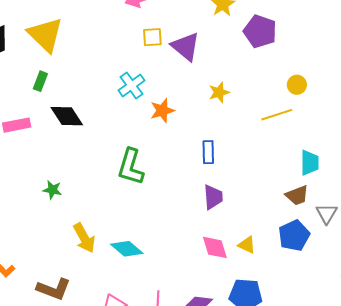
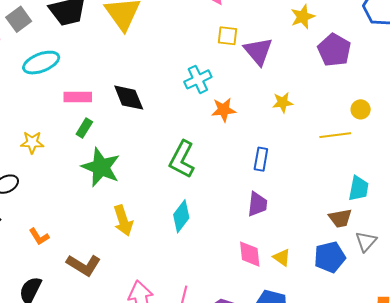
green rectangle: (40, 81) -> (84, 128), moved
green star: (52, 190) -> (101, 167), size x2.0
cyan diamond: (127, 249) -> (181, 216), moved, turned 76

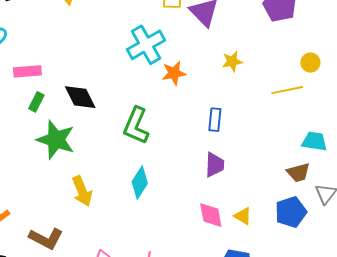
cyan cross: (198, 79) -> (146, 45), size x1.4
black diamond: (129, 98) -> (80, 97), moved
cyan trapezoid: (359, 188) -> (314, 141), turned -88

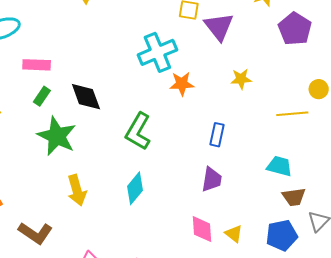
cyan trapezoid: (314, 141) -> (279, 166), moved

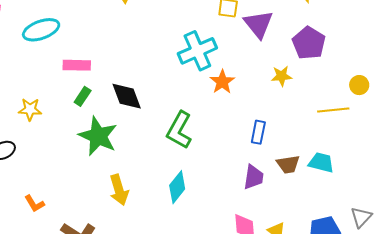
purple pentagon: (295, 29) -> (309, 43), moved
orange star: (182, 84) -> (222, 82), turned -30
brown trapezoid: (294, 197) -> (288, 164), moved

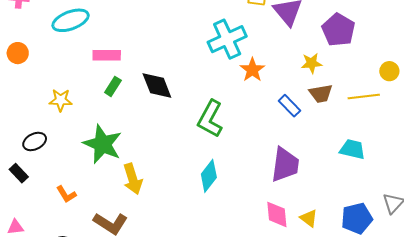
blue rectangle: (258, 132) -> (290, 106), moved, turned -55
green star: (98, 136) -> (103, 144), moved
brown trapezoid: (288, 164) -> (321, 93), moved
purple trapezoid: (254, 177) -> (285, 165), size x1.4
yellow arrow: (119, 190) -> (133, 179), moved

